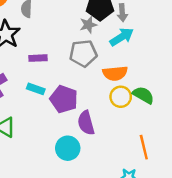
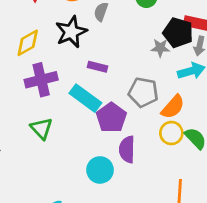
gray pentagon: (83, 53) -> (143, 92), moved
orange semicircle: (115, 73) -> (173, 107), turned -60
cyan rectangle: (36, 89) -> (85, 98), size x1.6

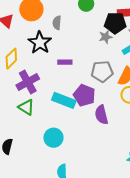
cyan rectangle: (85, 98) -> (64, 100), moved
green triangle: (41, 128) -> (26, 107), moved
cyan circle: (100, 170) -> (54, 138), moved

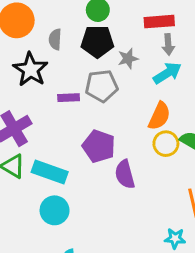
black pentagon: (115, 23) -> (97, 41), moved
gray pentagon: (102, 71) -> (102, 86), moved
cyan rectangle: (64, 100) -> (50, 172), moved

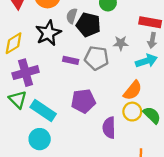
black pentagon: (97, 41) -> (88, 25), moved
purple pentagon: (99, 146) -> (83, 101), turned 30
purple semicircle: (125, 174) -> (109, 128), moved

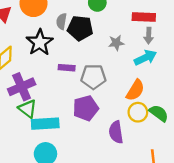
gray pentagon: (97, 58) -> (93, 77), moved
green triangle: (18, 100) -> (28, 109), moved
cyan rectangle: (43, 111) -> (45, 124), turned -30

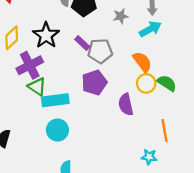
black star: (40, 42) -> (46, 35), moved
purple rectangle: (67, 68) -> (82, 43), moved, turned 42
orange semicircle: (135, 90) -> (142, 62), turned -65

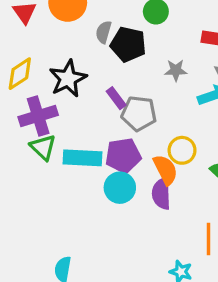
orange semicircle: (142, 62) -> (165, 170), moved
yellow circle: (146, 83) -> (182, 150), moved
cyan rectangle: (55, 100) -> (82, 158), moved
cyan circle: (57, 130) -> (120, 188), moved

